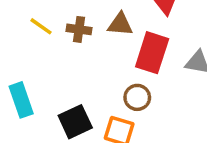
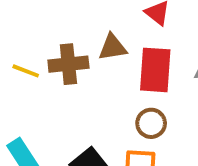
brown cross: (79, 29) -> (68, 64), size x1.4

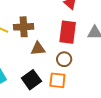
brown triangle: (113, 47) -> (38, 49), moved

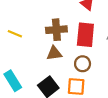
brown cross: (24, 27) -> (56, 30), moved

